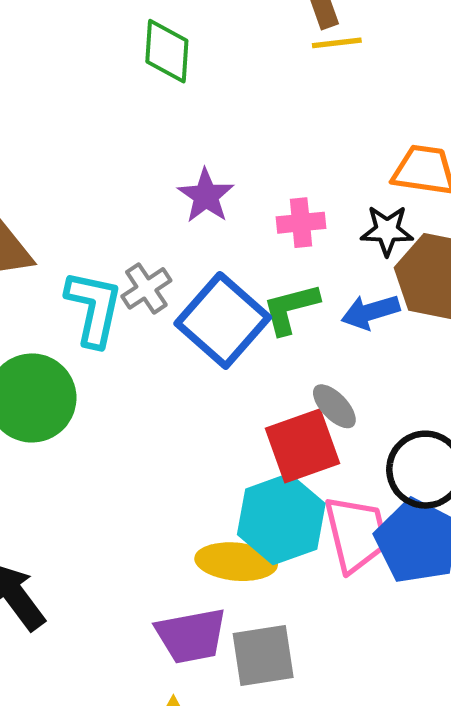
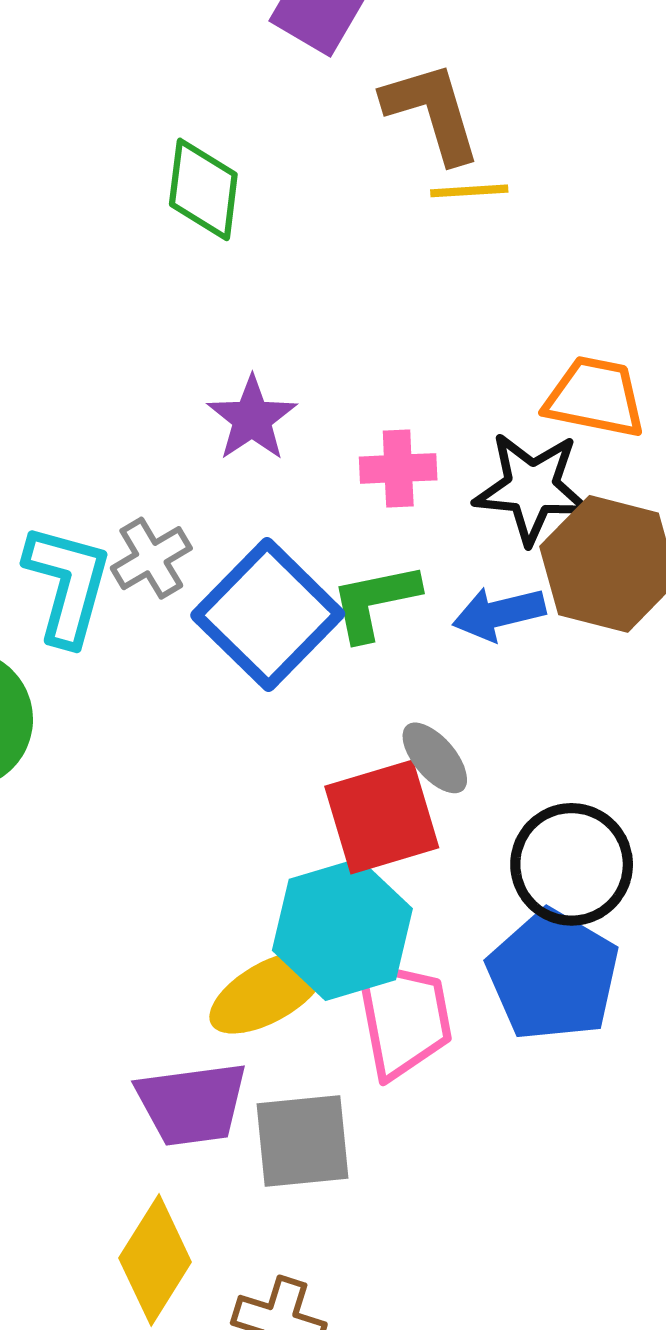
black star: (387, 230) -> (532, 488), size x1.4
pink trapezoid: (356, 534) -> (403, 1018), moved
yellow ellipse: (236, 562) -> (268, 992), turned -38

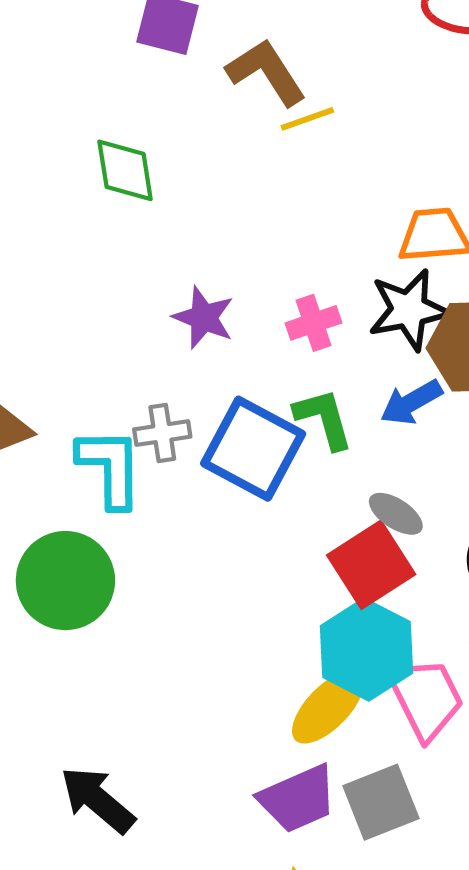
gray cross: (151, 558) -> (162, 433), turned 38
green L-shape: (375, 602) -> (324, 419), turned 102

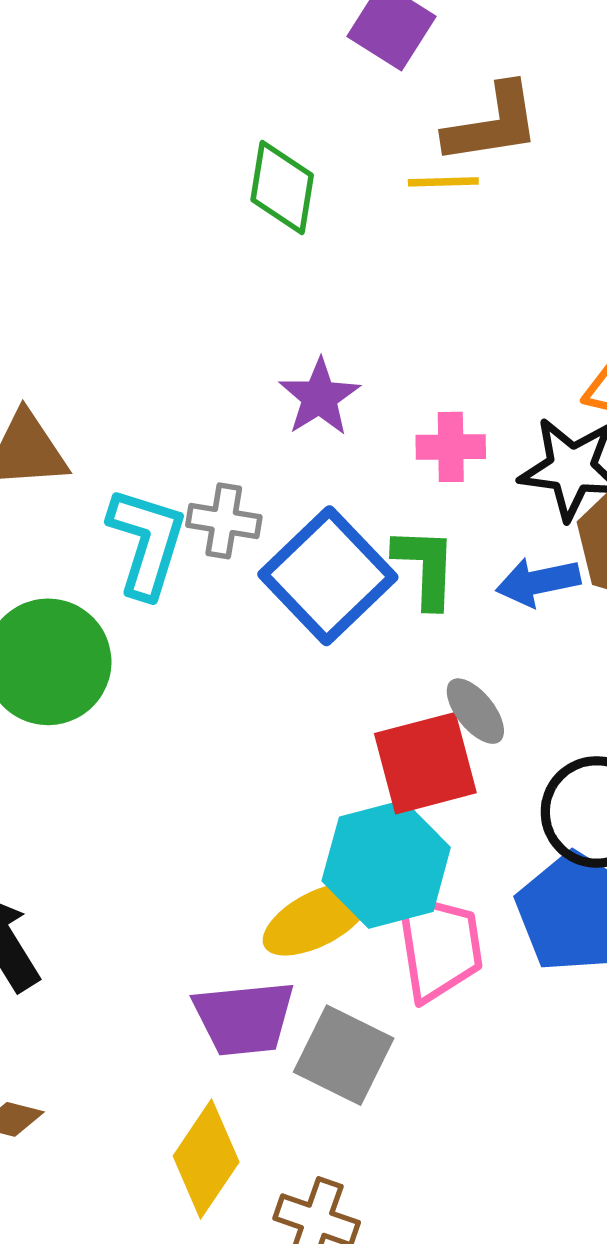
brown L-shape: (266, 72) -> (492, 124), turned 96
yellow line: (307, 119) -> (443, 182), moved
gray square: (381, 802) -> (344, 1055), turned 30

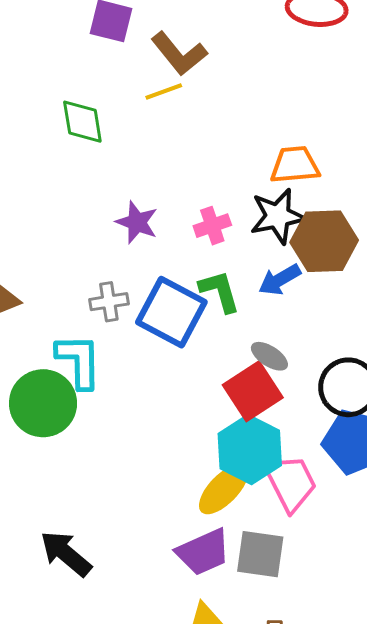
brown L-shape: (492, 124) -> (179, 54), turned 78
cyan L-shape: (147, 542) -> (79, 361), moved

